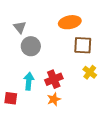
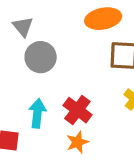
red cross: (54, 79) -> (77, 110), turned -30

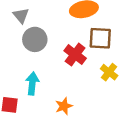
red cross: (77, 110) -> (75, 55), moved

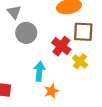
yellow cross: (109, 72) -> (80, 61), moved
cyan arrow: (32, 83) -> (39, 71), moved

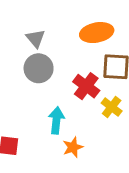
gray triangle: (14, 12) -> (36, 38), moved

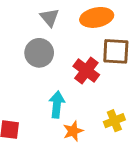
gray triangle: (36, 38) -> (49, 17), moved
yellow cross: (112, 107) -> (114, 121), moved, turned 30

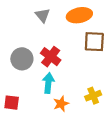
gray circle: (39, 53) -> (22, 59), moved
red cross: (86, 71) -> (51, 57), moved

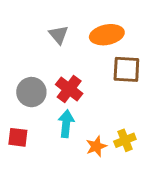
red square: (12, 103) -> (18, 137), moved
orange star: (61, 104) -> (96, 146), moved

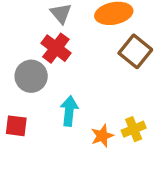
brown square: (126, 69) -> (135, 51), turned 36
red cross: (69, 89) -> (56, 48), moved

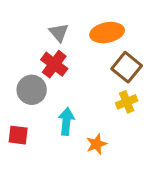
yellow cross: (134, 129) -> (127, 102), moved

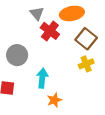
red cross: (54, 64) -> (50, 31), moved
orange star: (96, 144) -> (54, 100), moved

